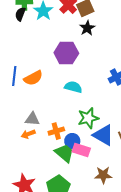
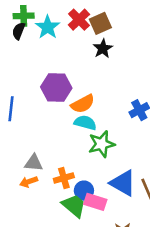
purple hexagon: (66, 53) -> (56, 87), moved
orange semicircle: (33, 78) -> (83, 104), moved
green star: (88, 118) -> (102, 144), moved

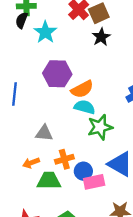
cyan star: (48, 27) -> (45, 32), moved
gray triangle: (34, 163) -> (44, 133), moved
pink rectangle: (95, 202) -> (94, 182), turned -30
green trapezoid: (74, 206) -> (49, 181), moved, turned -40

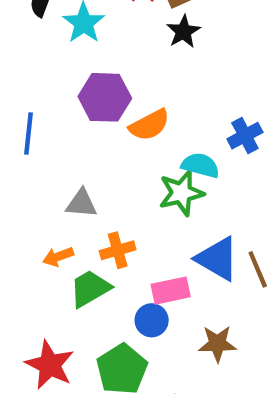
cyan semicircle: (85, 107) -> (200, 165), moved
blue circle: (83, 171) -> (152, 320), moved
green trapezoid: (49, 181) -> (90, 288), turned -30

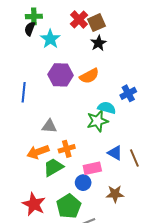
orange semicircle: (149, 125) -> (89, 76), moved
orange arrow: (58, 257) -> (38, 152), size x1.5
blue triangle: (217, 259) -> (115, 153), size x0.7

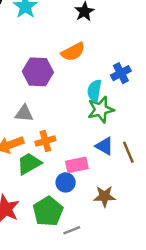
purple hexagon: (61, 75) -> (38, 72), moved
cyan semicircle: (107, 108) -> (94, 91), turned -96
green star: (97, 121) -> (101, 110), moved

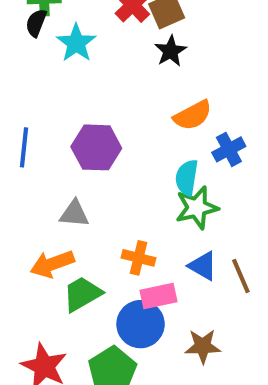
orange semicircle: (73, 52) -> (193, 115), moved
orange cross: (45, 141) -> (138, 258), moved, turned 30
blue circle: (66, 182) -> (141, 324), size x1.5

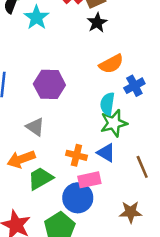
gray triangle: (74, 214) -> (35, 127), turned 30
blue triangle: (203, 266) -> (106, 153), moved
brown star: (203, 346) -> (131, 212), moved

